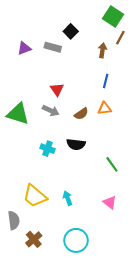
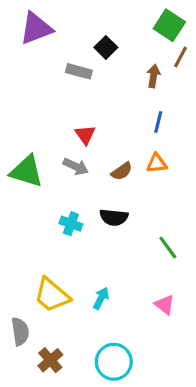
purple triangle: (24, 48) -> (36, 28), moved, size x1.6
cyan arrow: (68, 198) -> (101, 298), turned 48

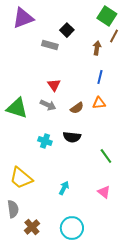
yellow trapezoid: (52, 295) -> (21, 178), moved

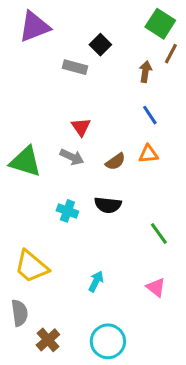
blue line: (100, 77) -> (150, 115), turned -48

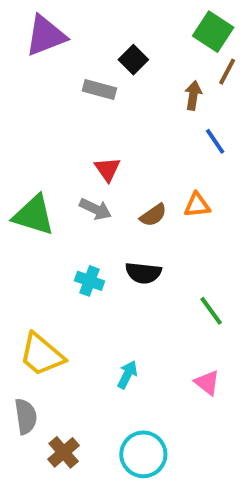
blue line: (150, 115) -> (215, 141), moved

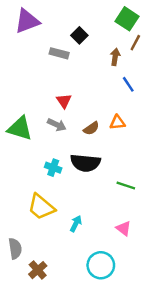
black semicircle: (143, 273) -> (85, 163), size x1.4
green line: (211, 311) -> (126, 185), turned -36
yellow trapezoid: (42, 355) -> (41, 207), moved
cyan circle: (143, 454) -> (101, 265), moved

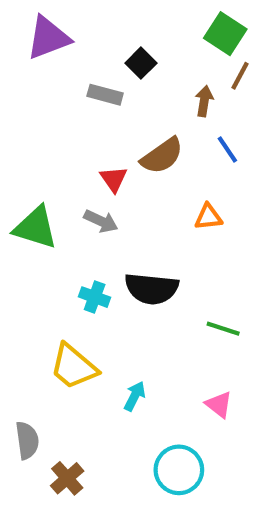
brown semicircle: (91, 128) -> (162, 156), moved, size x1.5

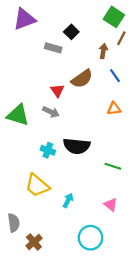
orange triangle: (208, 217) -> (114, 109), moved

